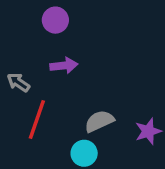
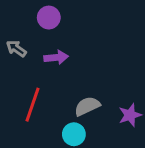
gray arrow: (18, 82) -> (16, 49), moved

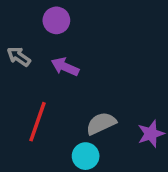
purple arrow: (56, 57) -> (65, 67), turned -150

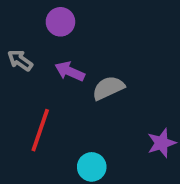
gray semicircle: (101, 123) -> (108, 88), moved

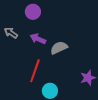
red line: (40, 130) -> (35, 71), moved

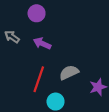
gray semicircle: (59, 48) -> (69, 73), moved

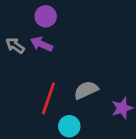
purple arrow: (42, 43) -> (41, 44), moved

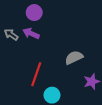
gray semicircle: (86, 90) -> (74, 57), moved

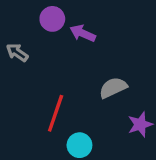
purple arrow: (31, 33) -> (83, 33), moved

